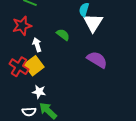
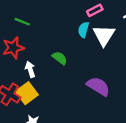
white triangle: (93, 23) -> (104, 35), moved

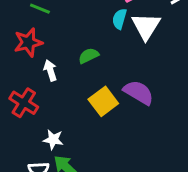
green semicircle: (60, 58) -> (89, 56), turned -63
yellow square: (27, 93) -> (103, 101), moved

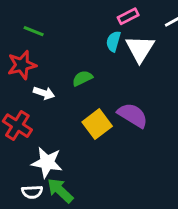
white arrow: (50, 70) -> (44, 93), turned 126
white star: (53, 140) -> (47, 162), size x1.5

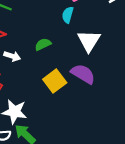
white triangle: (140, 49) -> (89, 41), moved

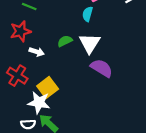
white triangle: (89, 41) -> (90, 43), moved
yellow square: (55, 81) -> (48, 87), moved

